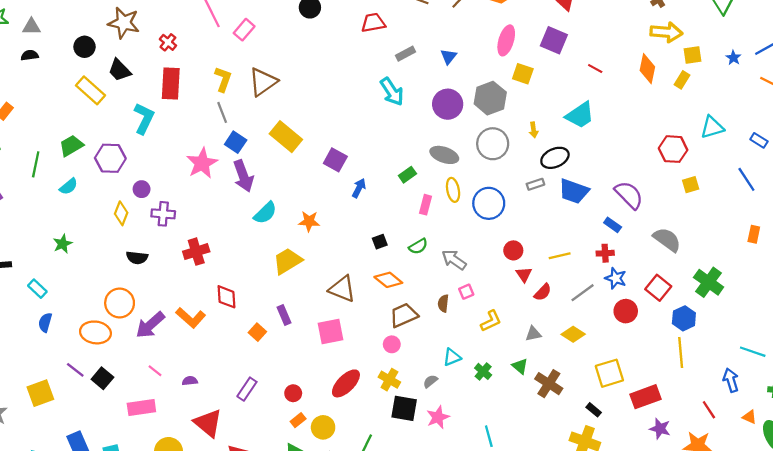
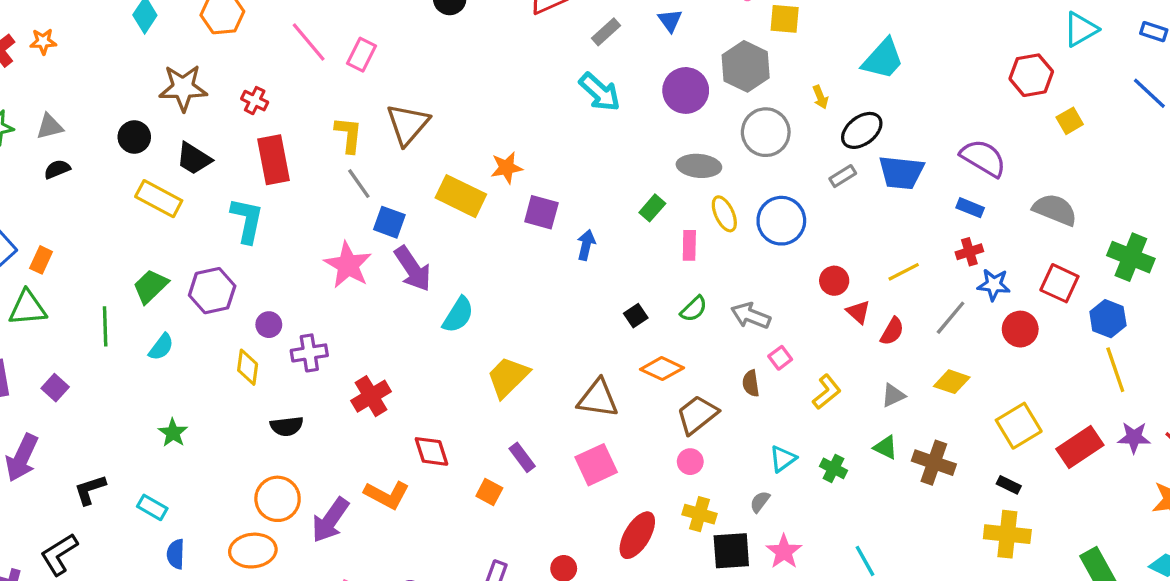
orange star: (309, 221) -> (507, 168), moved
purple star: (660, 429) -> (1134, 437), moved

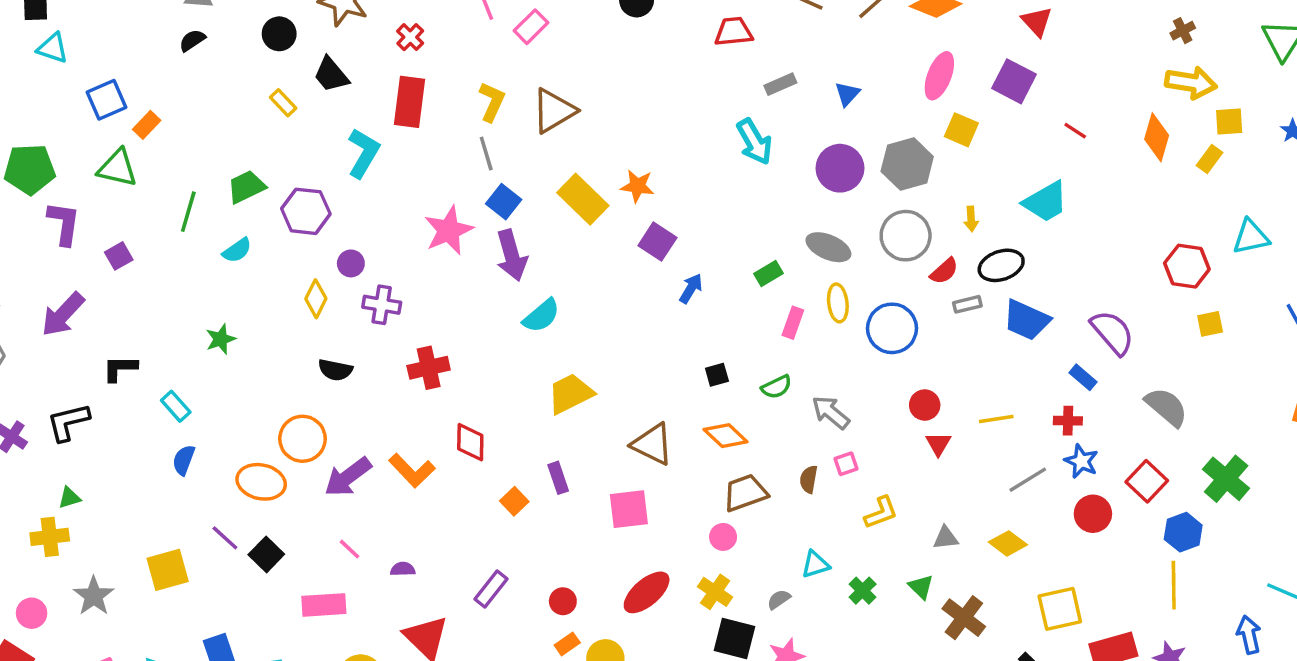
black semicircle: (57, 169) -> (192, 40), turned -30
yellow rectangle: (159, 199) -> (283, 103), size x0.6
red semicircle: (892, 331) -> (944, 271), moved

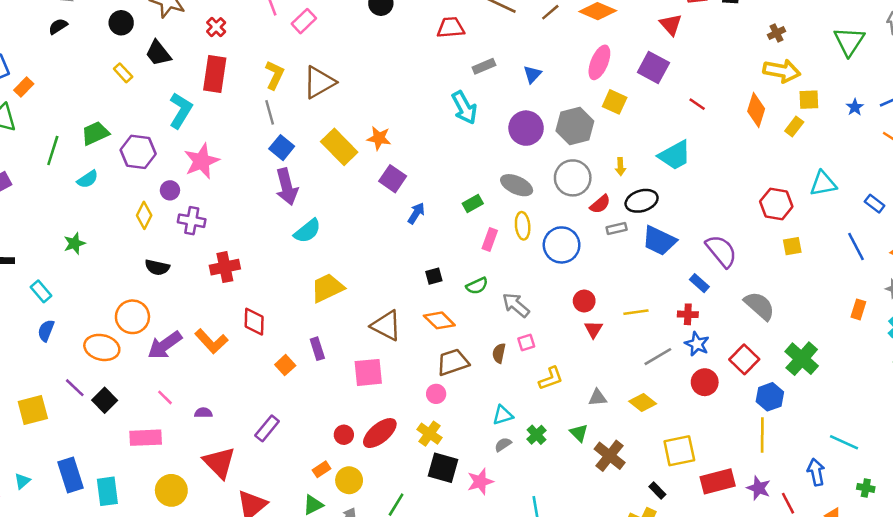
pink star: (449, 230) -> (202, 161), moved
gray semicircle: (779, 599) -> (503, 444), moved
red circle: (563, 601) -> (344, 435), moved

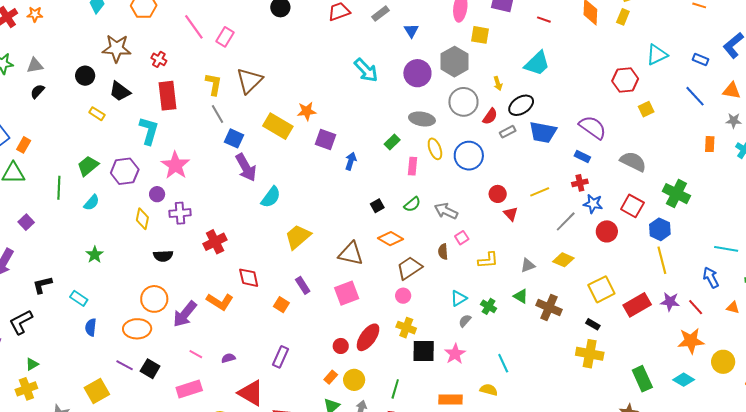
gray rectangle: (484, 66) -> (380, 14), moved
yellow L-shape: (551, 378) -> (488, 260), turned 30

